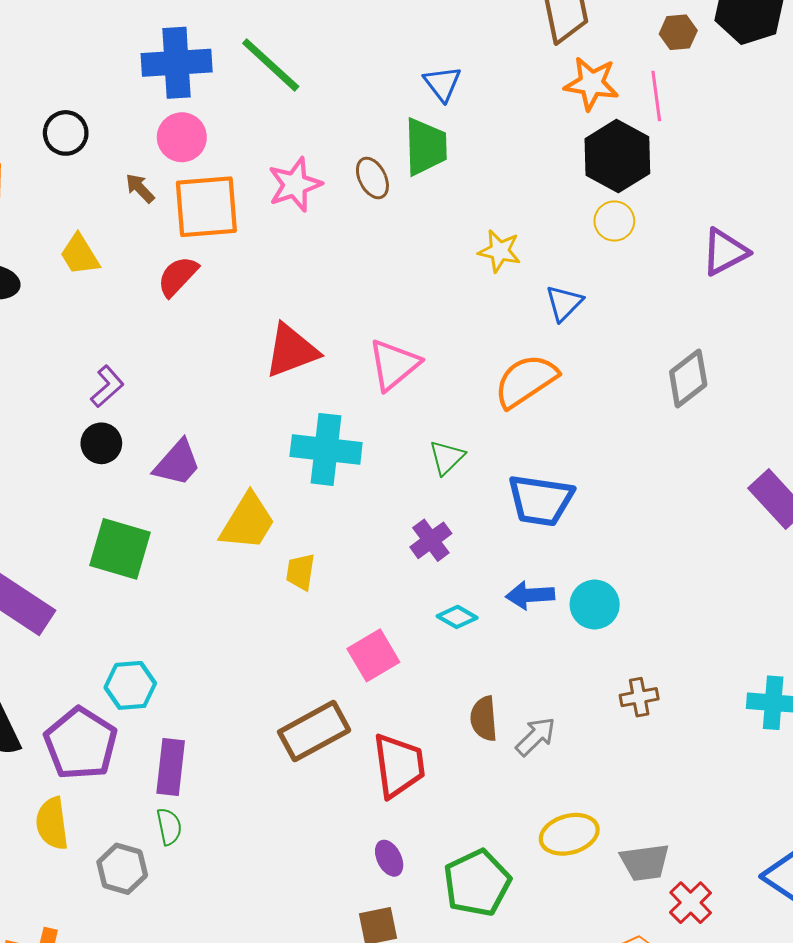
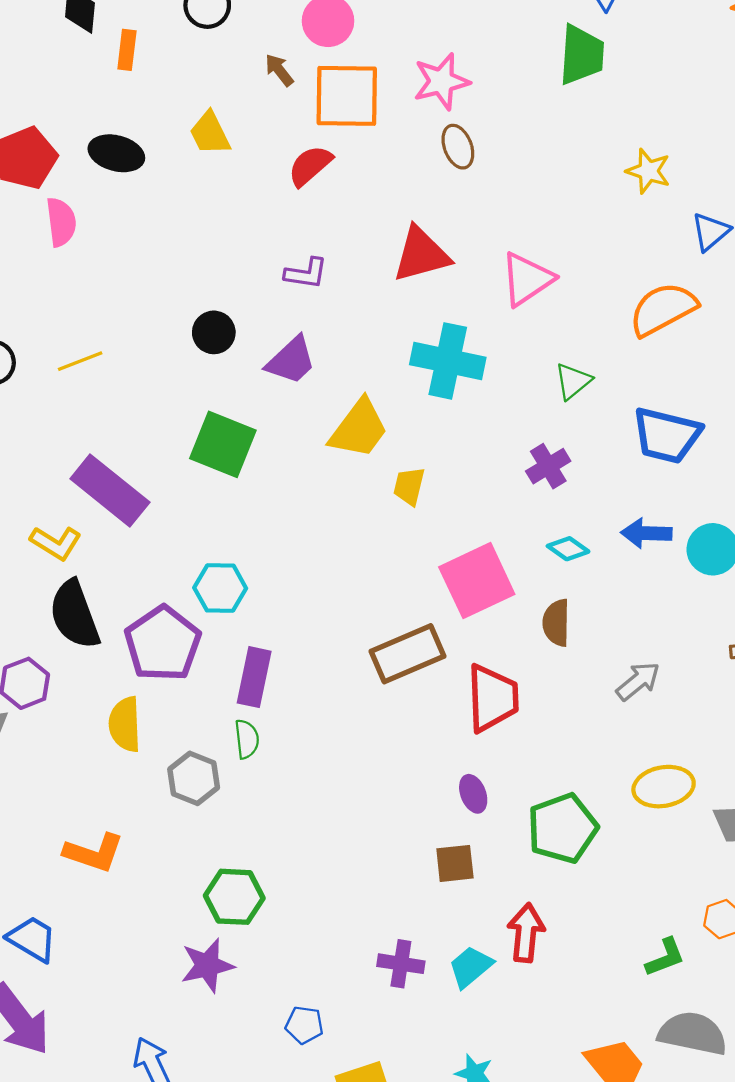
brown ellipse: (372, 178) -> (458, 147), moved
purple L-shape: (107, 386) -> (306, 273), moved, turned 45
pink square: (373, 655) -> (477, 581), size x1.4
brown semicircle: (484, 719) -> (556, 623), moved

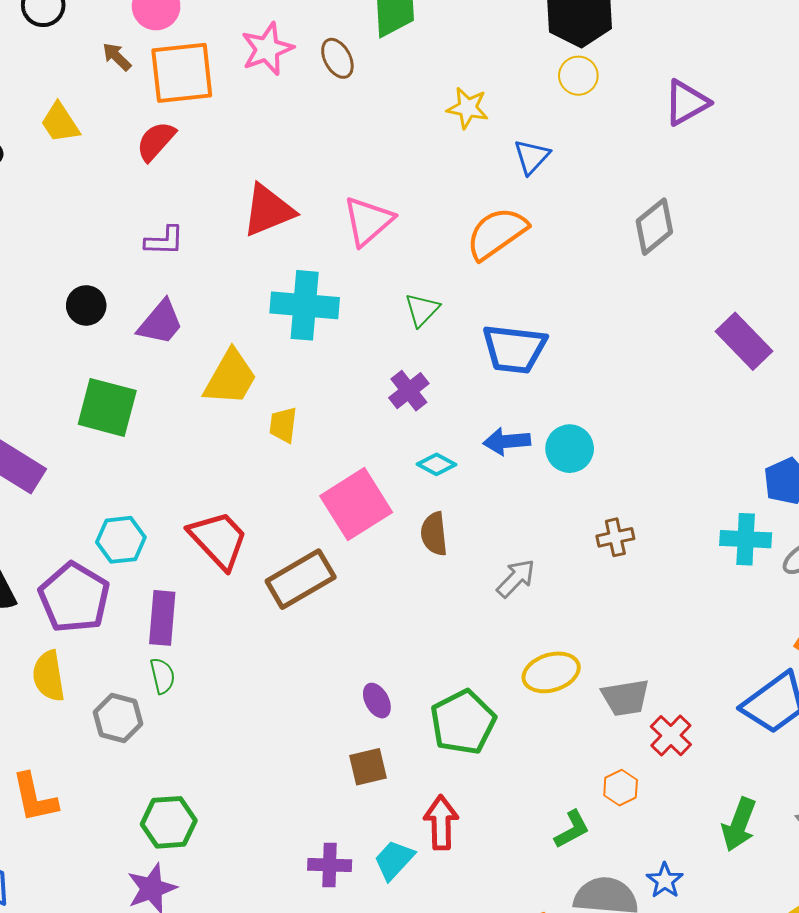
brown ellipse: (458, 147) -> (337, 58), moved
red trapezoid: (492, 698) -> (218, 540), moved, turned -34
orange L-shape: (94, 853) -> (35, 798), turned 66

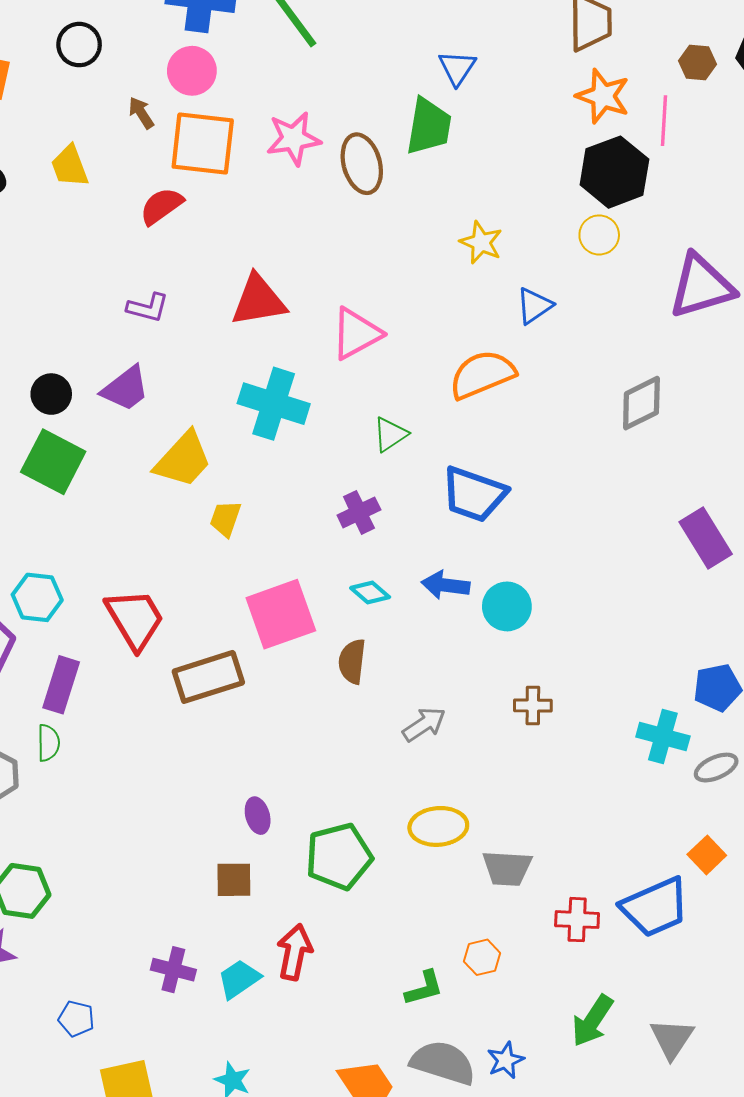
brown ellipse: (337, 58) -> (362, 164), size x1.4
purple triangle: (686, 103) -> (701, 286), size x1.4
black circle: (86, 305) -> (51, 394), moved
red cross: (671, 736) -> (577, 920), moved, turned 36

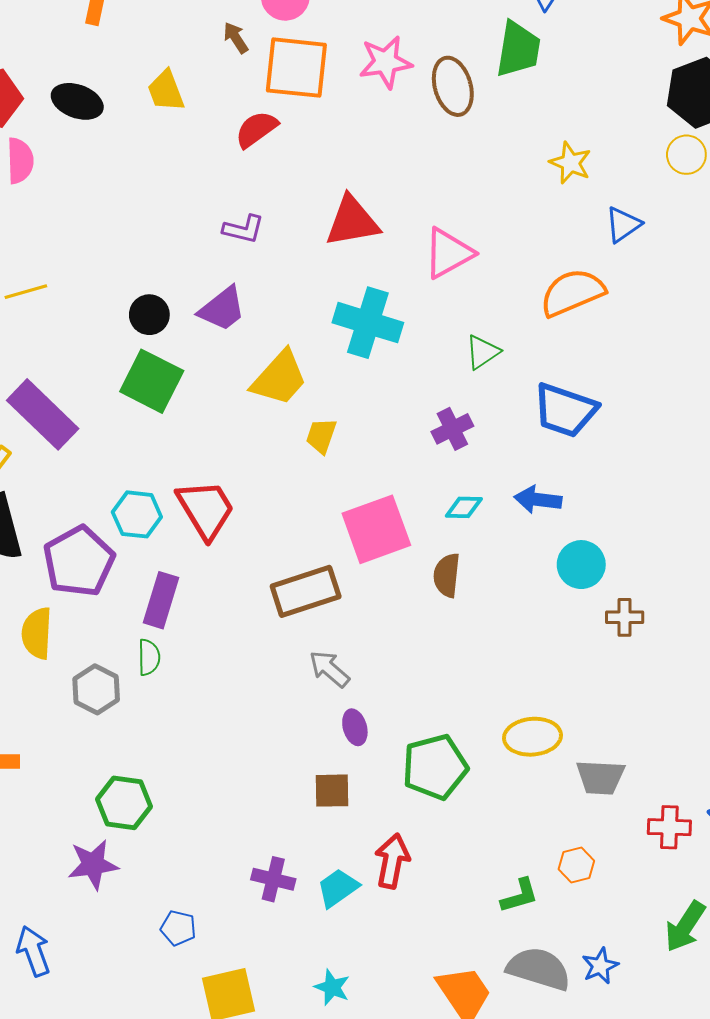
cyan diamond: (370, 592) -> (464, 507), turned -39
cyan circle: (507, 606) -> (581, 565), moved
red trapezoid: (135, 619) -> (206, 509), moved
gray arrow: (424, 724) -> (329, 669), moved, turned -105

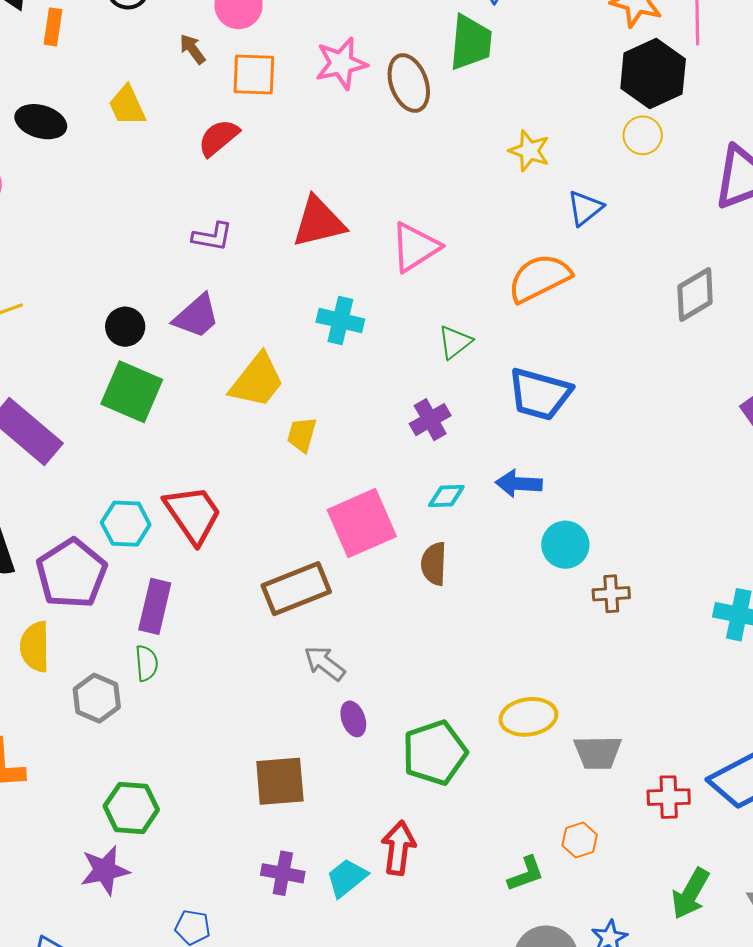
orange square: (296, 68) -> (254, 74), size x0.7
cyan cross: (368, 323) -> (340, 321), size x0.7
brown square: (332, 791) -> (280, 781), moved, size x1.4

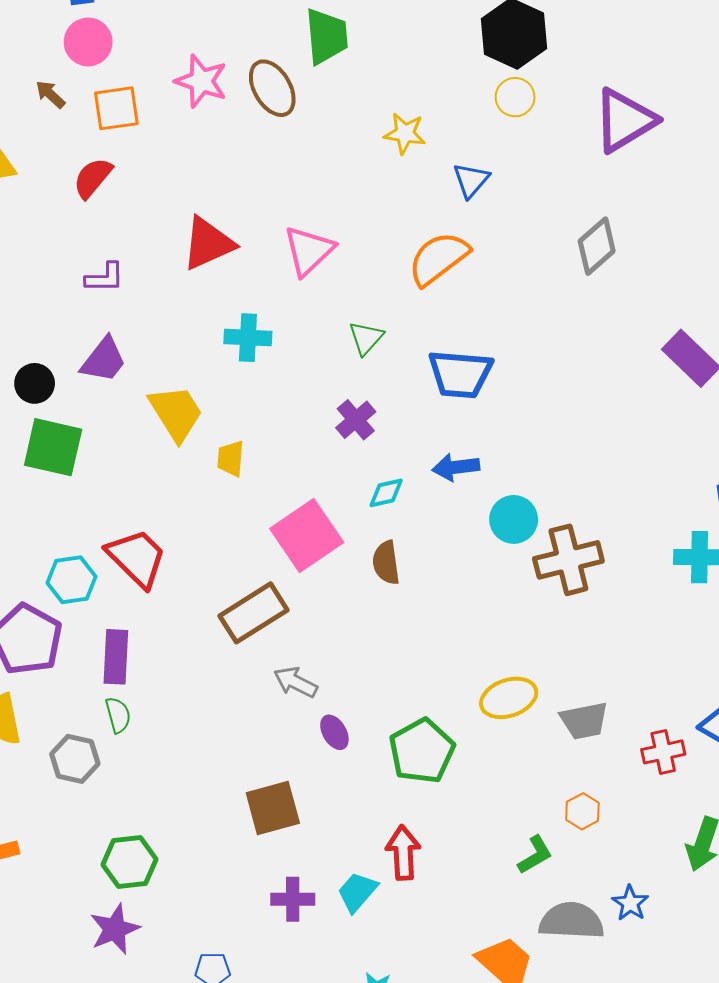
pink star: (341, 63) -> (201, 81), turned -30
yellow trapezoid: (257, 381) -> (176, 413), turned -60
brown cross: (611, 594) -> (568, 560), size x1.8

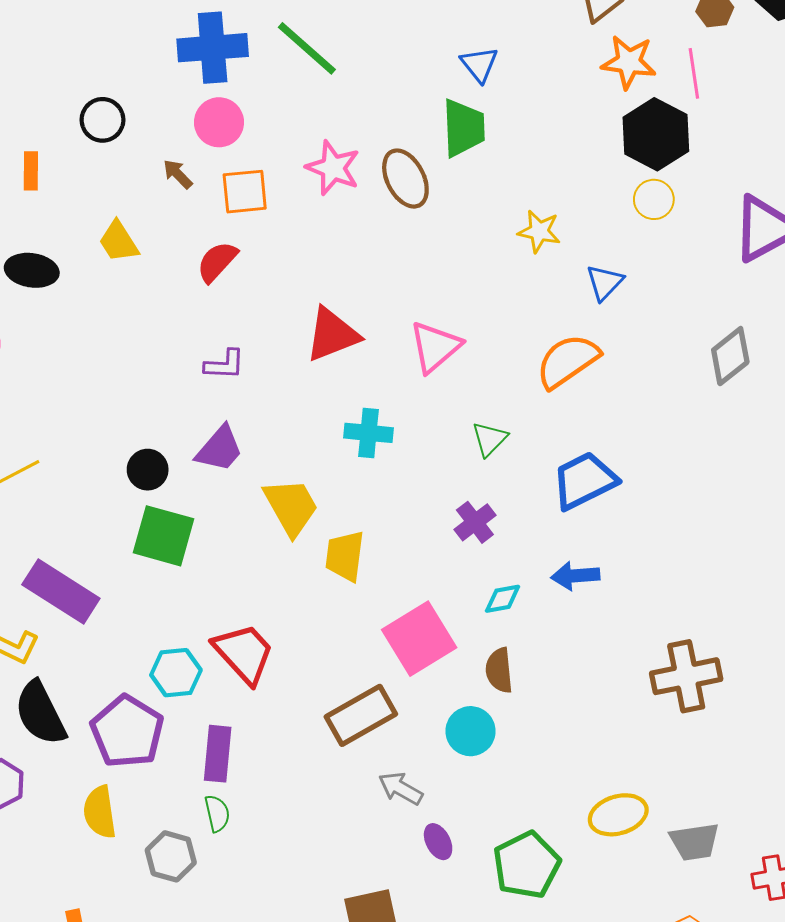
blue trapezoid: (460, 374) -> (584, 481), turned 146
yellow trapezoid: (231, 458) -> (345, 556), size x1.4
cyan circle: (514, 519) -> (471, 731), moved

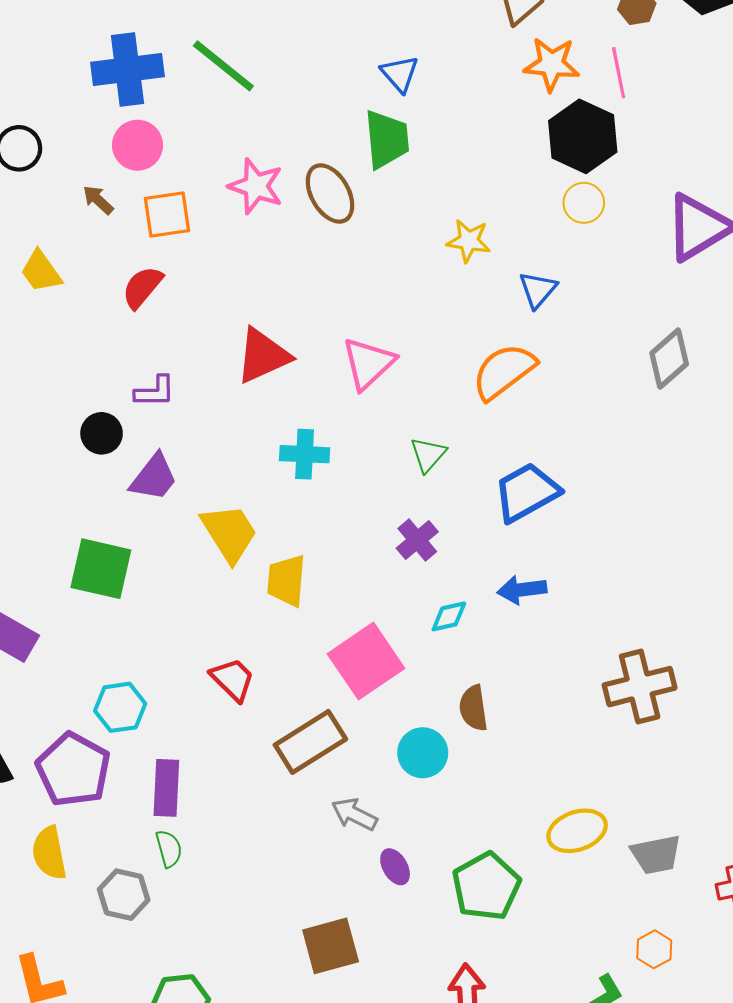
black circle: (148, 470) -> (102, 433), moved
red trapezoid: (244, 653) -> (233, 679), moved, size x0.7
brown semicircle: (499, 670) -> (473, 708), moved

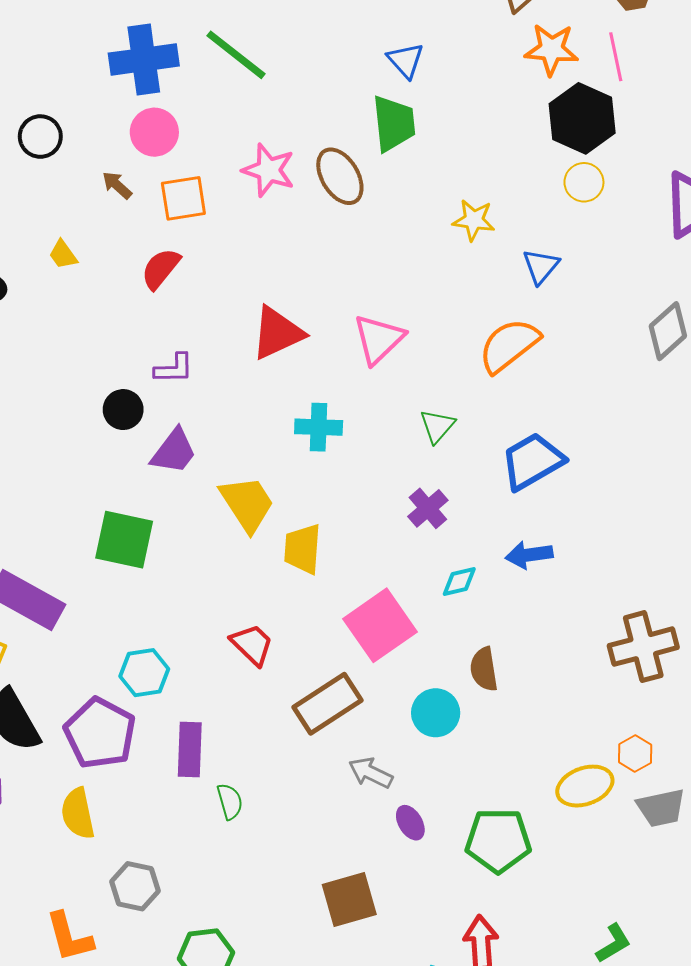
yellow trapezoid: (41, 271) -> (63, 255), size x0.7
green semicircle: (169, 849) -> (230, 801), moved
green pentagon: (486, 886) -> (498, 840), turned 30
gray hexagon: (124, 895) -> (135, 886), moved
orange hexagon: (654, 949) -> (635, 753), moved

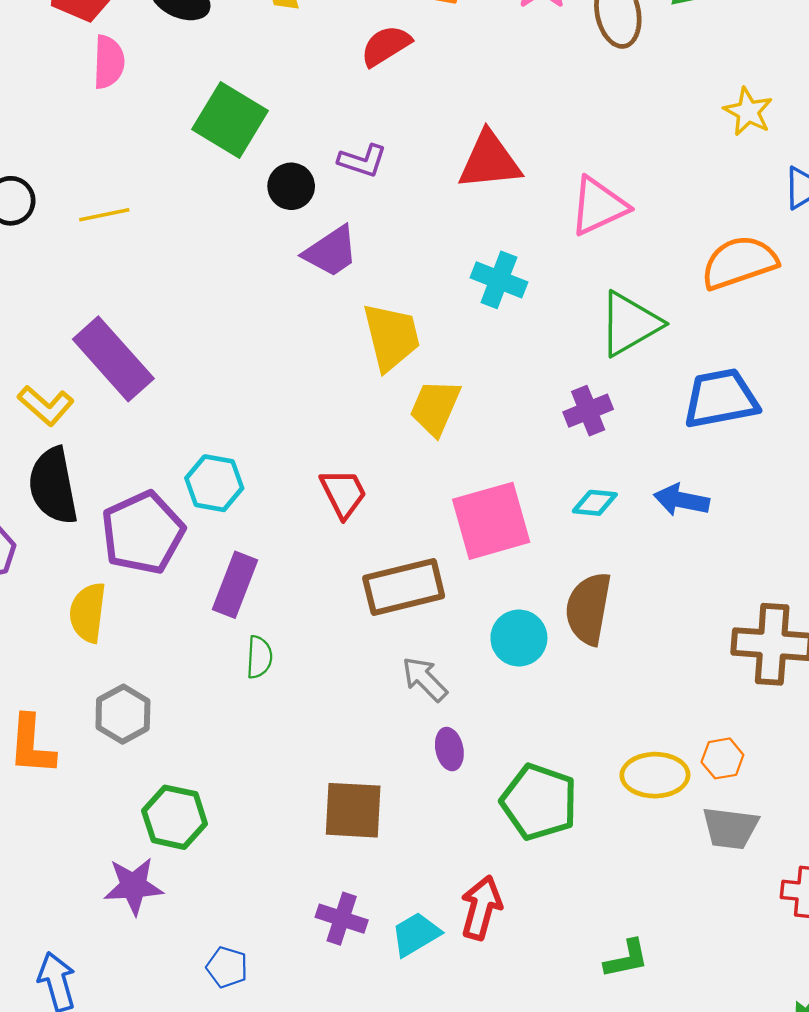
green triangle: (437, 426) -> (630, 324), size x1.6
green square: (124, 540) -> (230, 120), moved
brown semicircle: (484, 669) -> (588, 608), size x1.4

